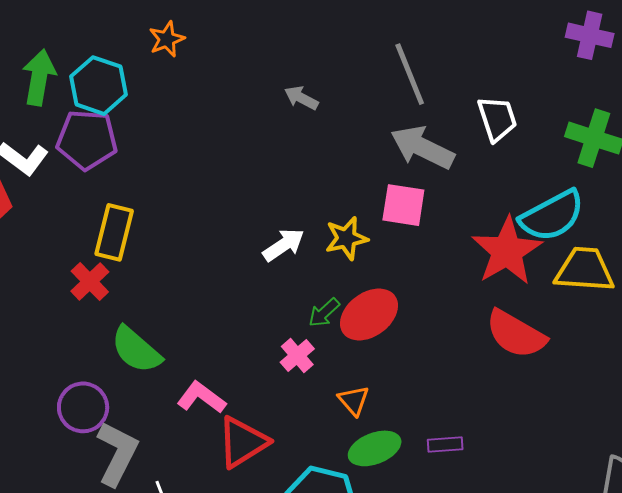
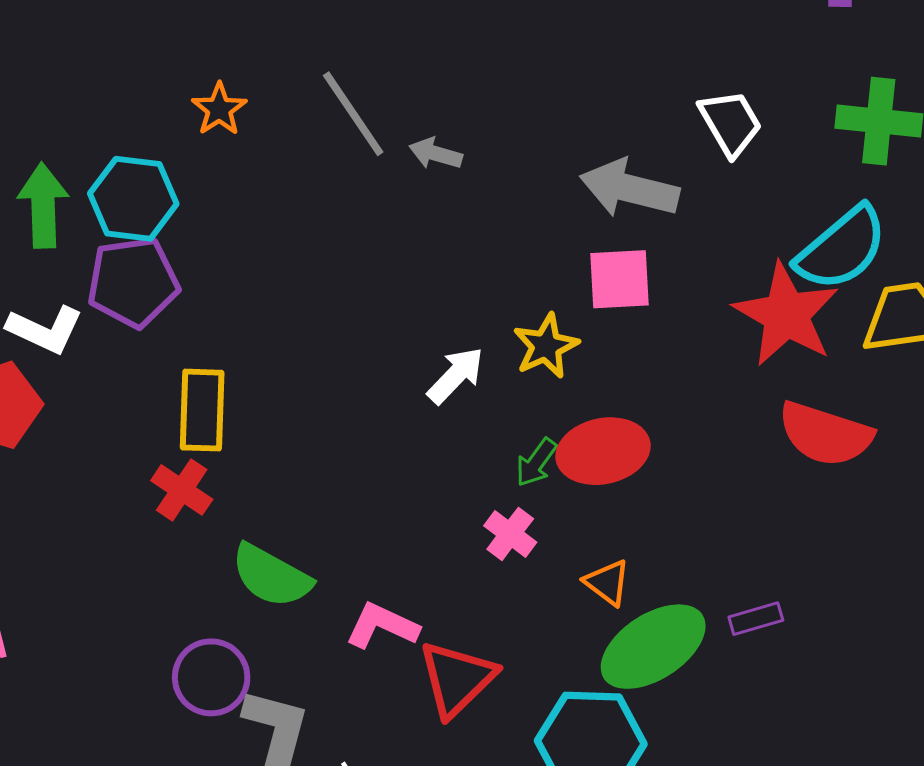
gray line: (410, 74) -> (353, 114), moved
red ellipse: (369, 314) -> (603, 451), turned 36
green ellipse: (375, 448) -> (653, 647), size x1.4

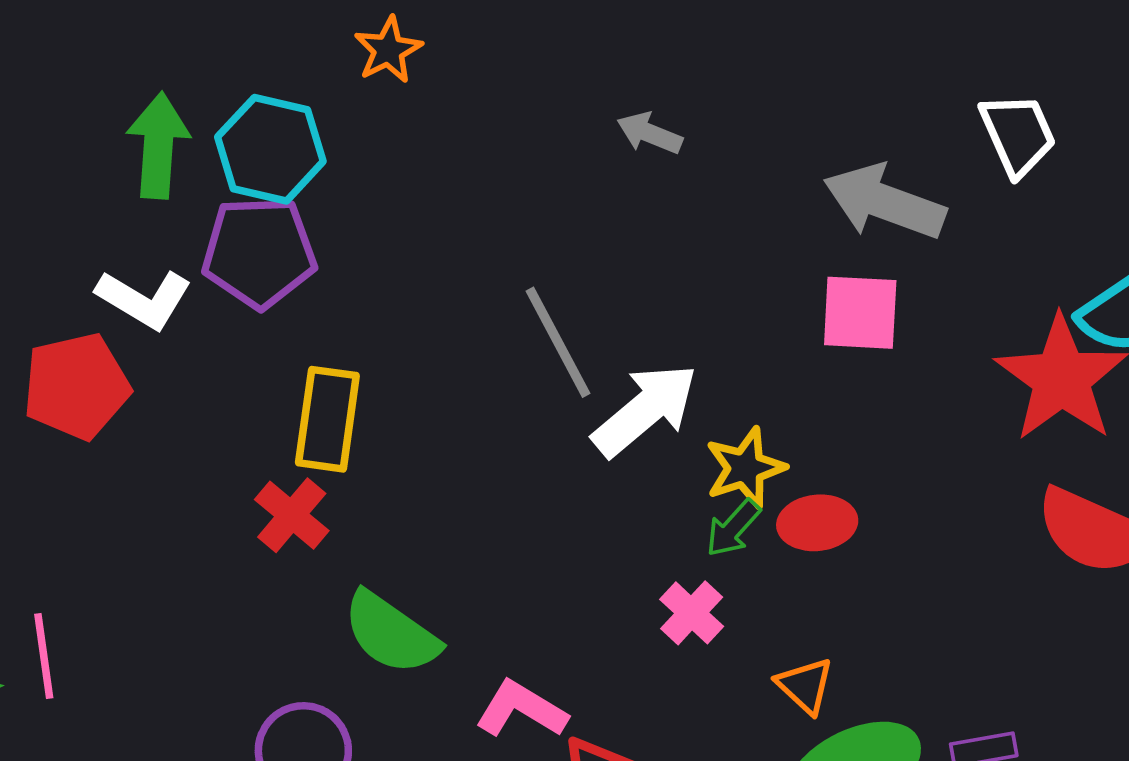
gray line: (353, 114) -> (558, 342), moved
yellow star: (546, 346) -> (745, 468), moved
white arrow: (456, 375) -> (645, 410), size x1.4
red ellipse: (603, 451) -> (817, 523), size x0.7

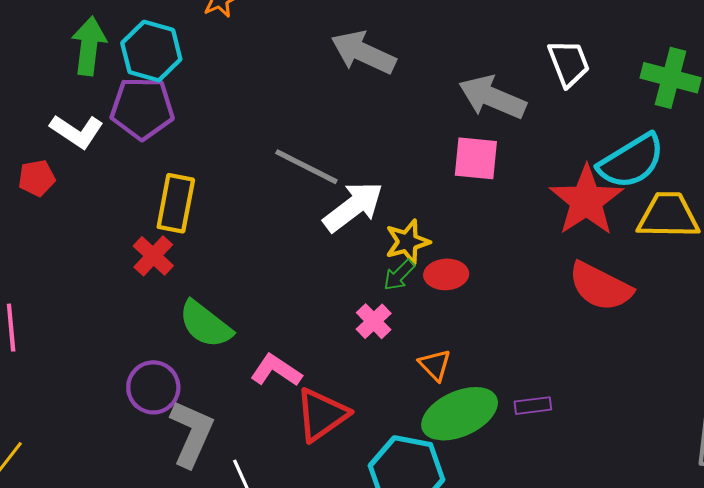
gray arrow: (650, 133) -> (363, 53), size x1.8
gray line: (558, 342) -> (306, 167), turned -38
red pentagon: (76, 386) -> (37, 178), size x0.6

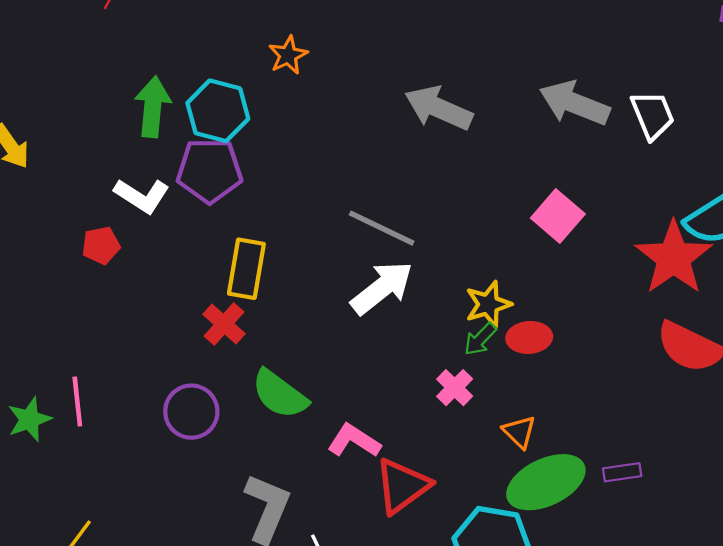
gray arrow: (492, 97) -> (574, 103), moved
pink square: (476, 158) -> (558, 216), turned 36
white arrow: (353, 207) -> (382, 288), moved
purple circle: (153, 387) -> (191, 412), moved

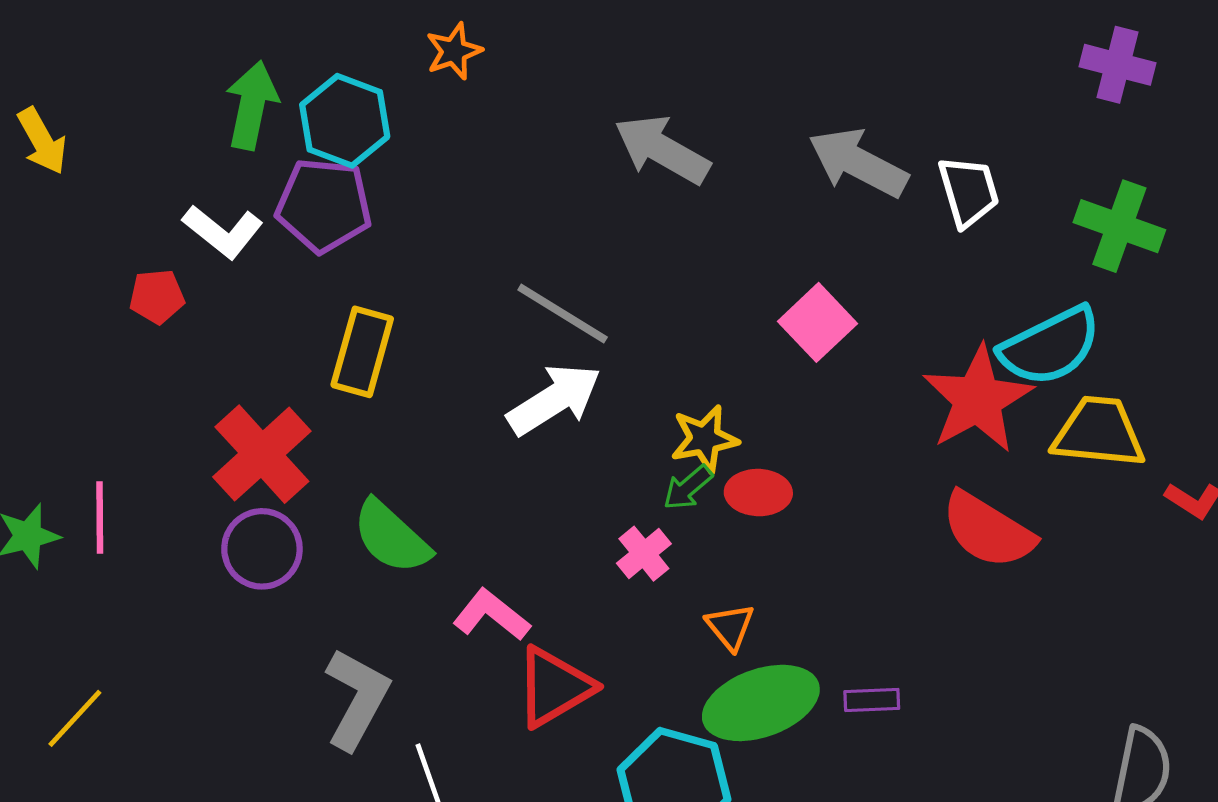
red cross: (224, 324) -> (262, 454), moved, size x1.6

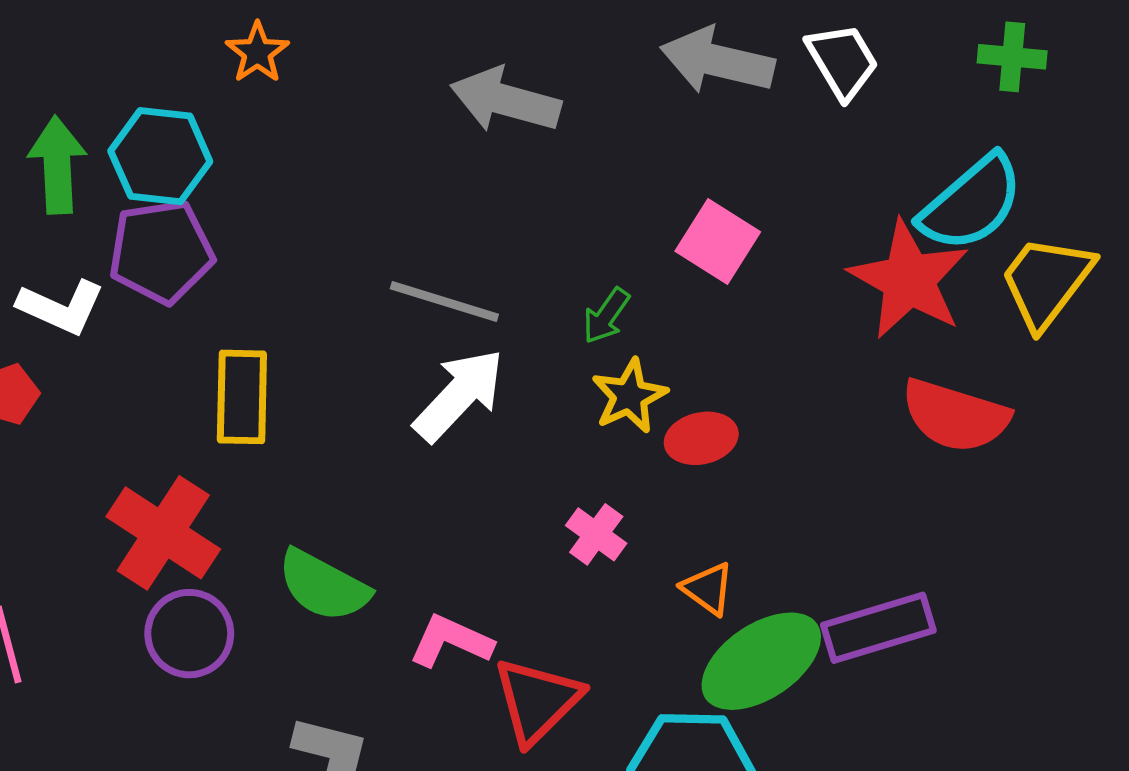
green cross: (1119, 226) -> (1012, 57), size x0.7
yellow trapezoid: (1099, 432) -> (1046, 282), turned -44
green arrow: (688, 488) -> (606, 316), moved
purple rectangle: (872, 700) -> (878, 628), size x1.8

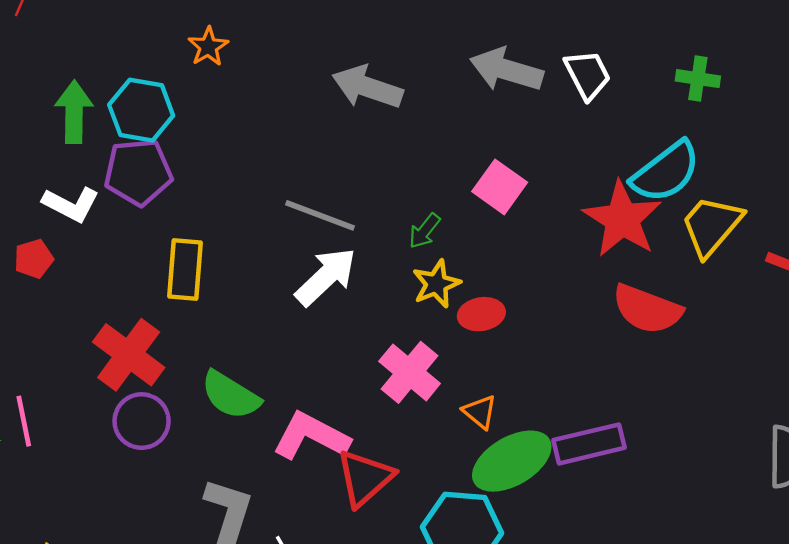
pink cross: (596, 534) -> (410, 372), size x1.6
pink L-shape: (451, 641) -> (311, 436), size x1.4

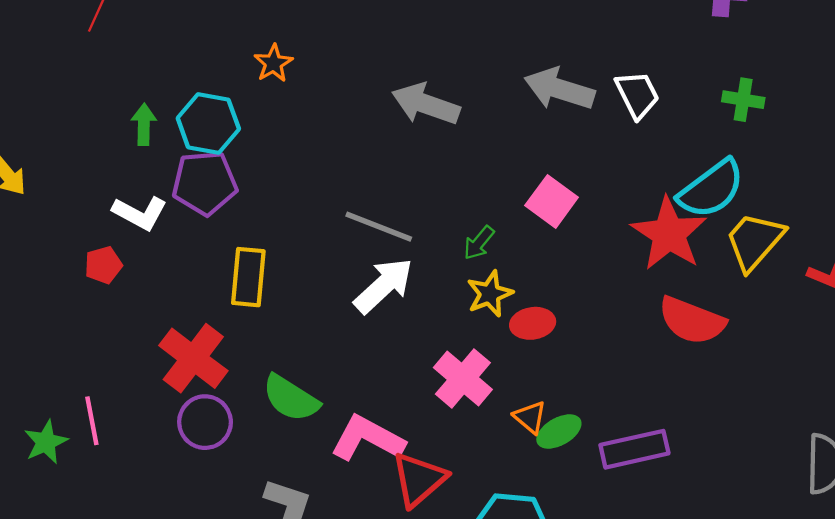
green arrow: (74, 112) -> (144, 124), size x0.7
green ellipse: (512, 461) -> (559, 431), moved, size x0.6

